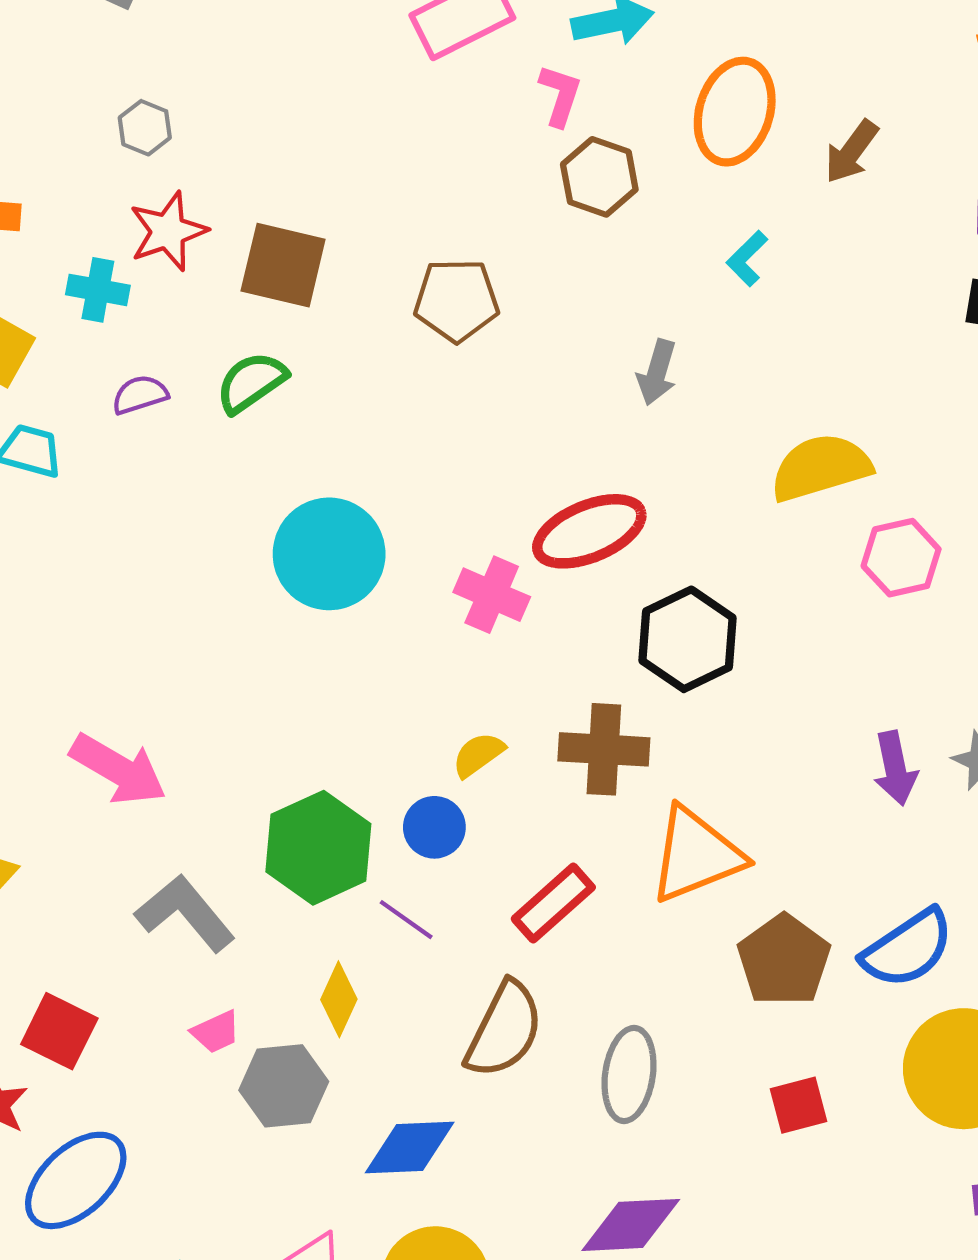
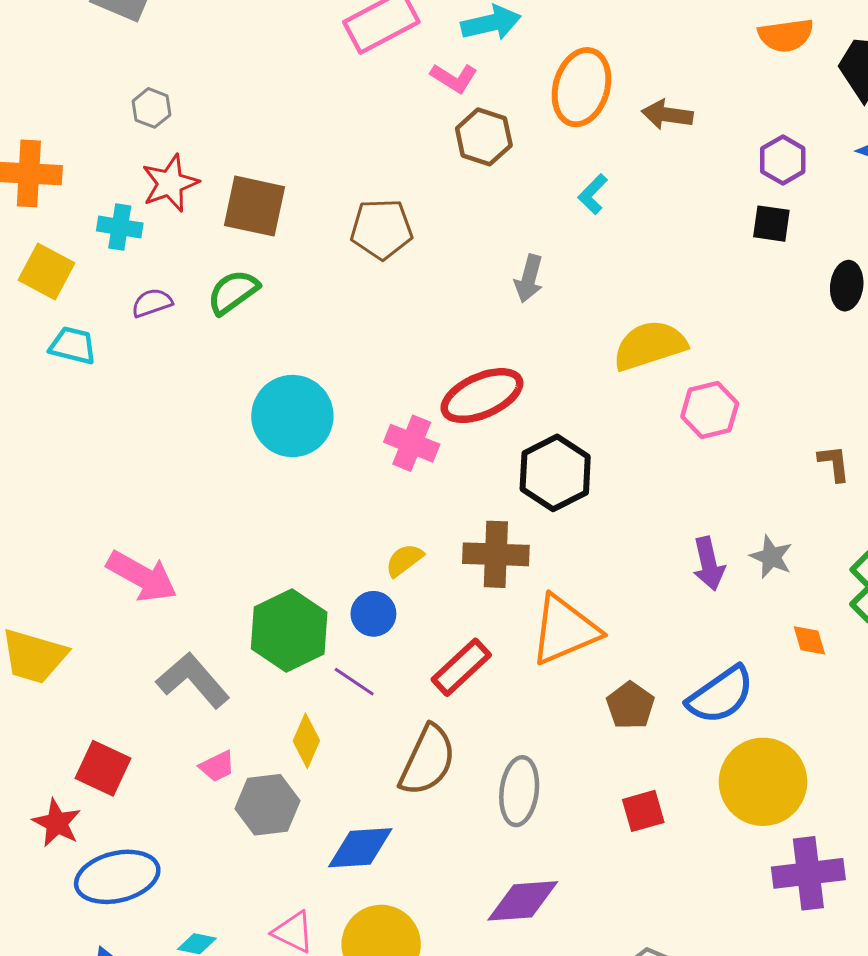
pink L-shape: (560, 95) -> (454, 78), turned 105
brown arrow: (851, 152) -> (667, 115), turned 63
brown pentagon: (784, 960) -> (630, 705), size x0.7
blue ellipse: (76, 1180) -> (117, 877), turned 30

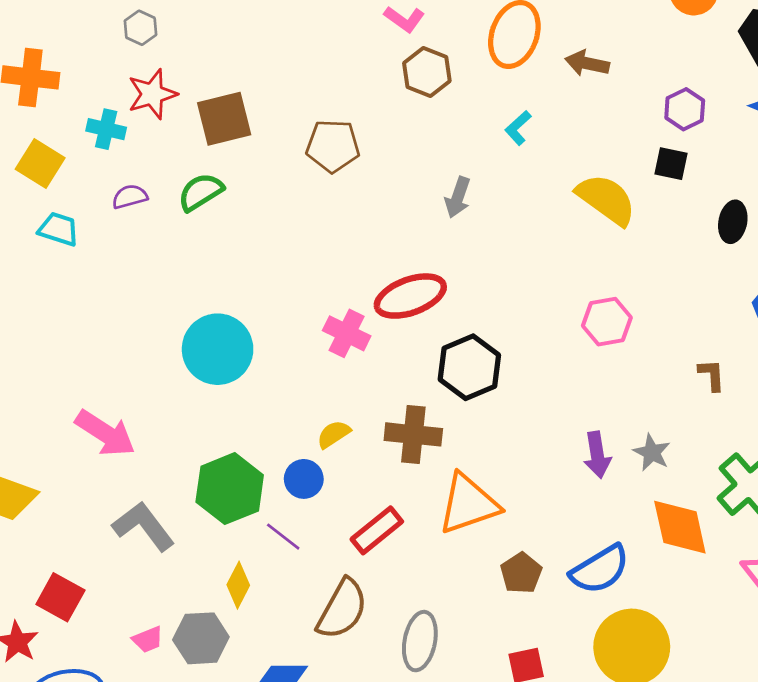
brown square: (254, 206) -> (224, 119), turned -30
yellow semicircle: (650, 345) -> (606, 199), moved, turned 50
cyan circle: (292, 416) -> (218, 349), moved
orange diamond: (809, 640) -> (680, 527), size x2.0
pink trapezoid: (217, 766) -> (148, 639), moved

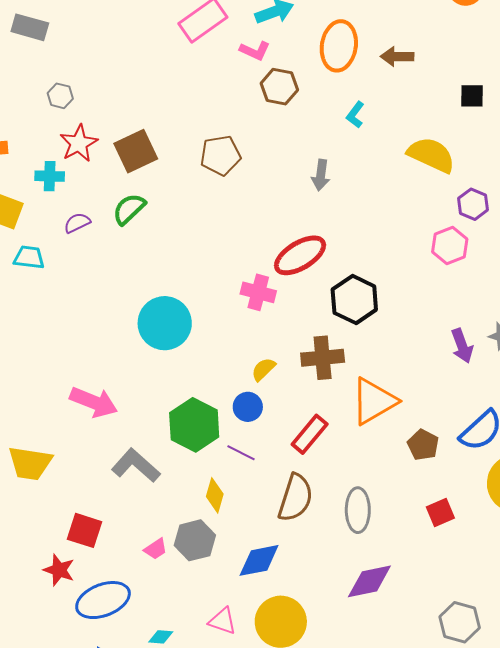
purple hexagon: (685, 109) -> (473, 204), moved
black square: (671, 164) -> (472, 96), moved

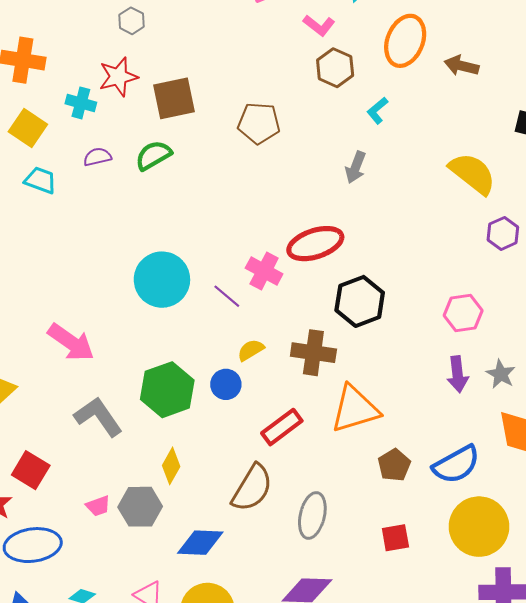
gray hexagon: (60, 96) -> (131, 21), moved
cyan L-shape: (355, 115) -> (377, 110), moved
pink hexagon: (450, 246) -> (463, 313), moved
purple line: (241, 453) -> (227, 296), moved

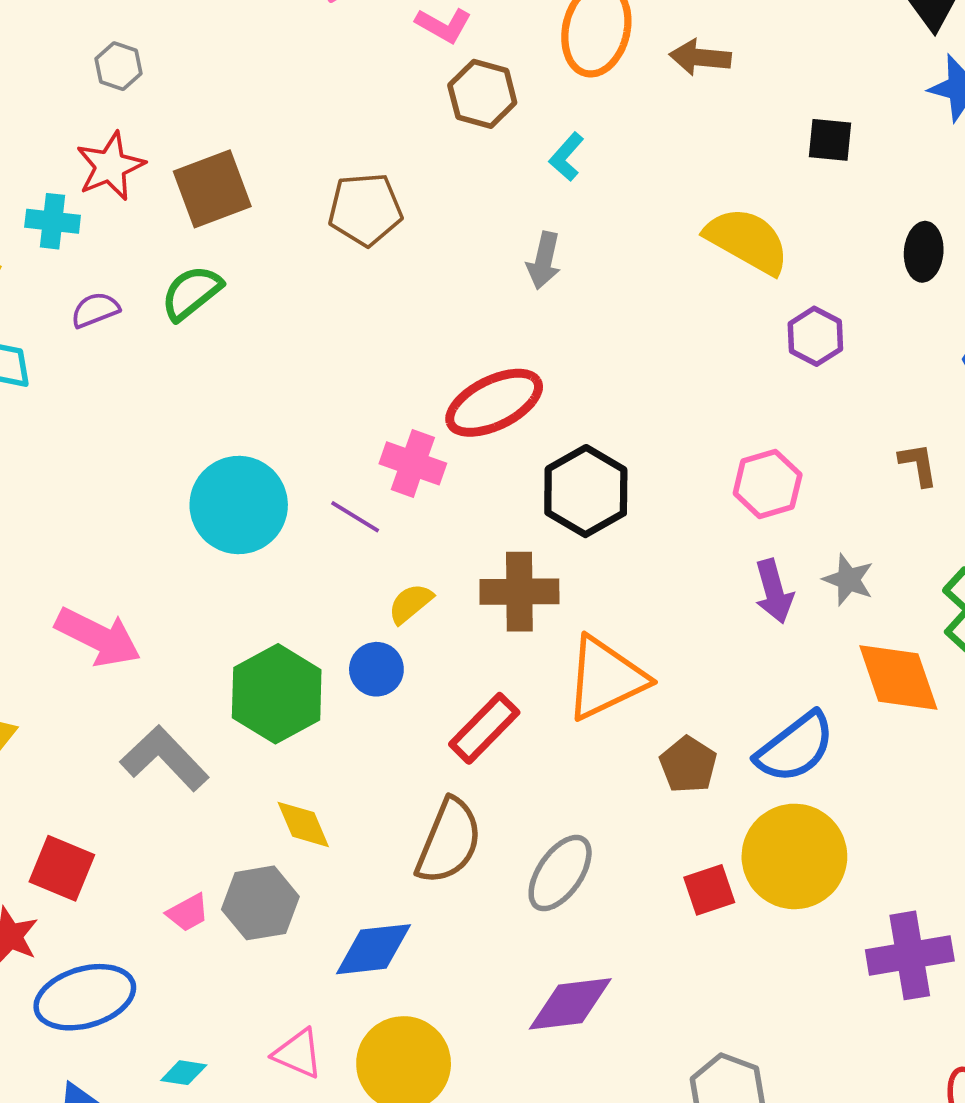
yellow diamond: (171, 466) -> (303, 824), turned -44
gray ellipse: (312, 515) -> (560, 873), turned 30
yellow circle: (479, 527) -> (794, 856), moved

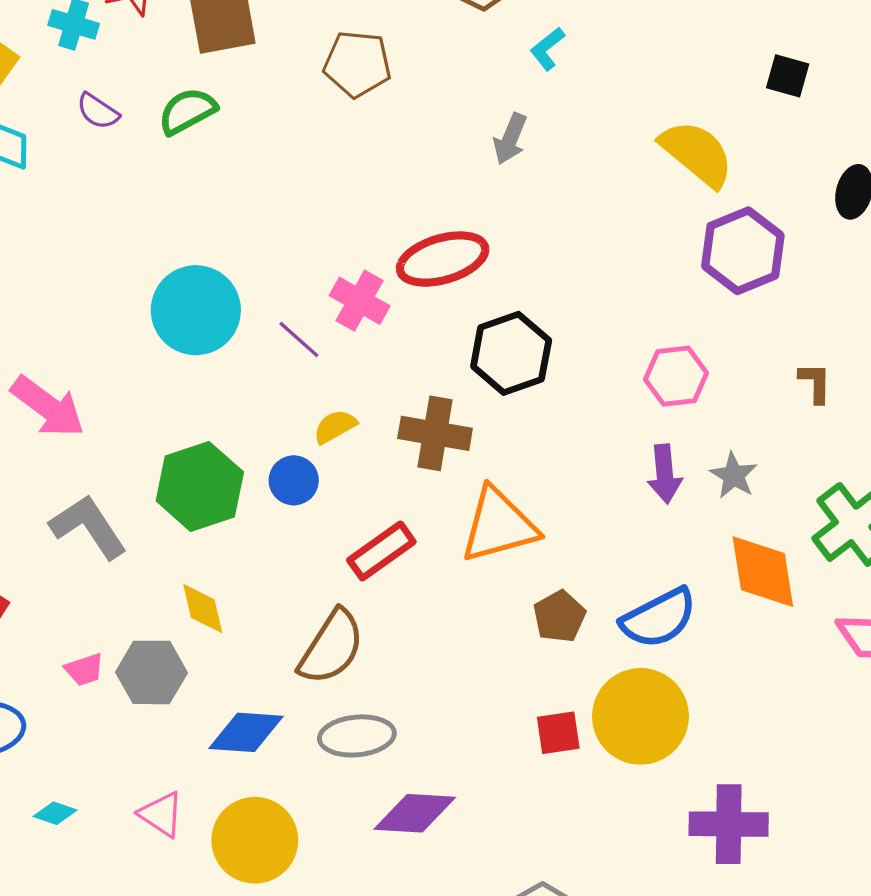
purple semicircle: (95, 310) -> (98, 111), turned -135
purple hexagon: (815, 336) -> (743, 251), size x1.6
gray ellipse: (560, 873) -> (357, 736), moved, turned 40

